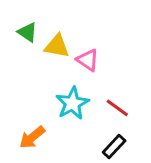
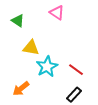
yellow triangle: (57, 46) -> (31, 48), moved
pink triangle: (88, 60) -> (57, 13), moved

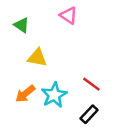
cyan star: (47, 67) -> (54, 95), moved
orange arrow: (21, 89) -> (25, 94), moved

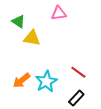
pink triangle: (69, 15) -> (59, 13), turned -42
yellow triangle: (37, 58) -> (32, 38), moved

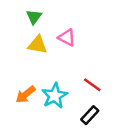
pink triangle: (59, 13) -> (67, 37), moved, turned 35
green triangle: (18, 22) -> (34, 17), moved, turned 32

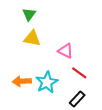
pink triangle: (67, 37) -> (66, 51), moved
orange arrow: (25, 94) -> (22, 81), turned 36

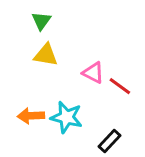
red line: (79, 73) -> (120, 86), moved
cyan star: (47, 82) -> (67, 117), turned -30

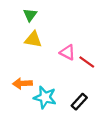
cyan star: (67, 117) -> (45, 97), moved

